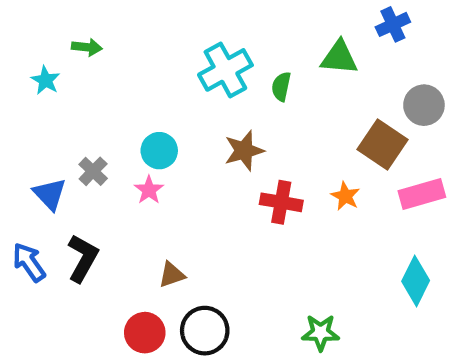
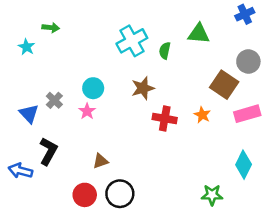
blue cross: (393, 24) -> (245, 14), moved
blue arrow: (29, 262) -> (20, 171), moved, turned -40
green star: (321, 333) -> (212, 195), moved

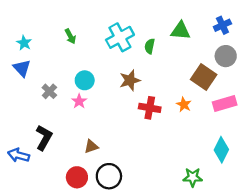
blue cross: (245, 14) -> (222, 25), moved
green arrow: (51, 28) -> (70, 36), moved, turned 56
blue triangle: (29, 114) -> (22, 68), moved

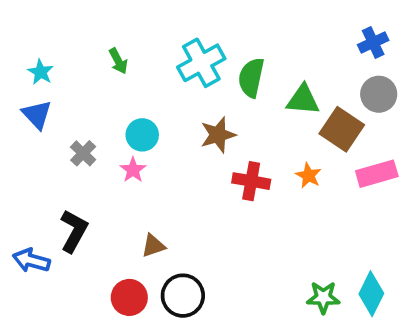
green triangle: (181, 31) -> (303, 100), moved
green semicircle: (150, 46) -> (251, 78), size x1.5
cyan diamond: (221, 150) -> (371, 294), moved

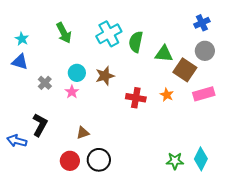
green arrow: (118, 61) -> (64, 33), size x1.5
blue triangle: (37, 115) -> (20, 62), turned -30
brown star: (218, 135) -> (105, 76), moved

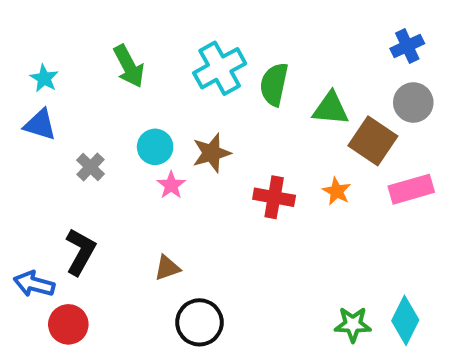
pink star: (72, 92) -> (171, 185), moved
red circle: (70, 161) -> (68, 324), moved

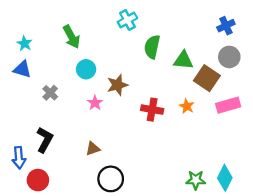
cyan cross: (220, 68) -> (127, 20), moved, size x0.7
cyan circle: (155, 147) -> (86, 69), moved
blue arrow: (34, 284) -> (19, 158), turned -110

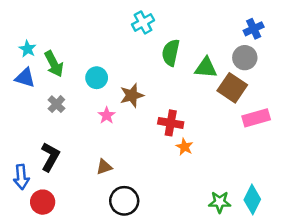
green arrow: (71, 37) -> (54, 64), moved
gray circle: (229, 57) -> (245, 58), moved
orange star: (187, 106) -> (185, 147), moved

